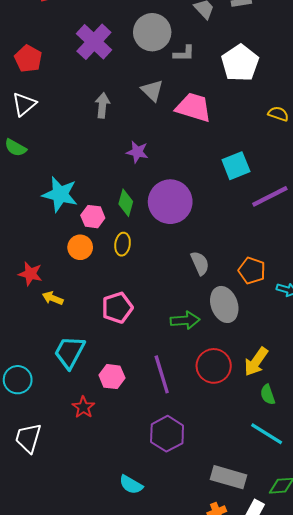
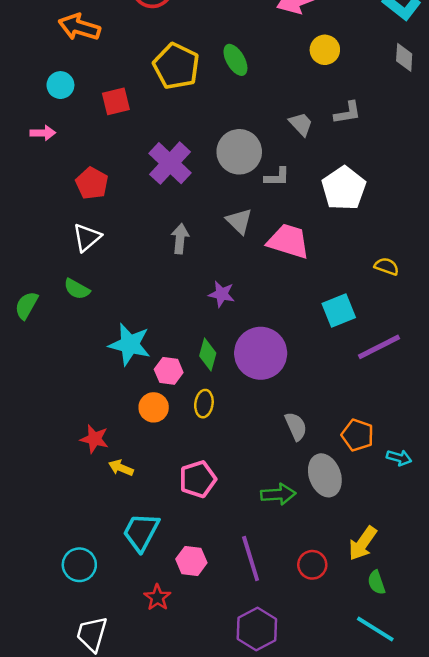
yellow semicircle: (278, 114) -> (387, 266), moved
red circle: (214, 366) -> (312, 565), moved, size x0.7

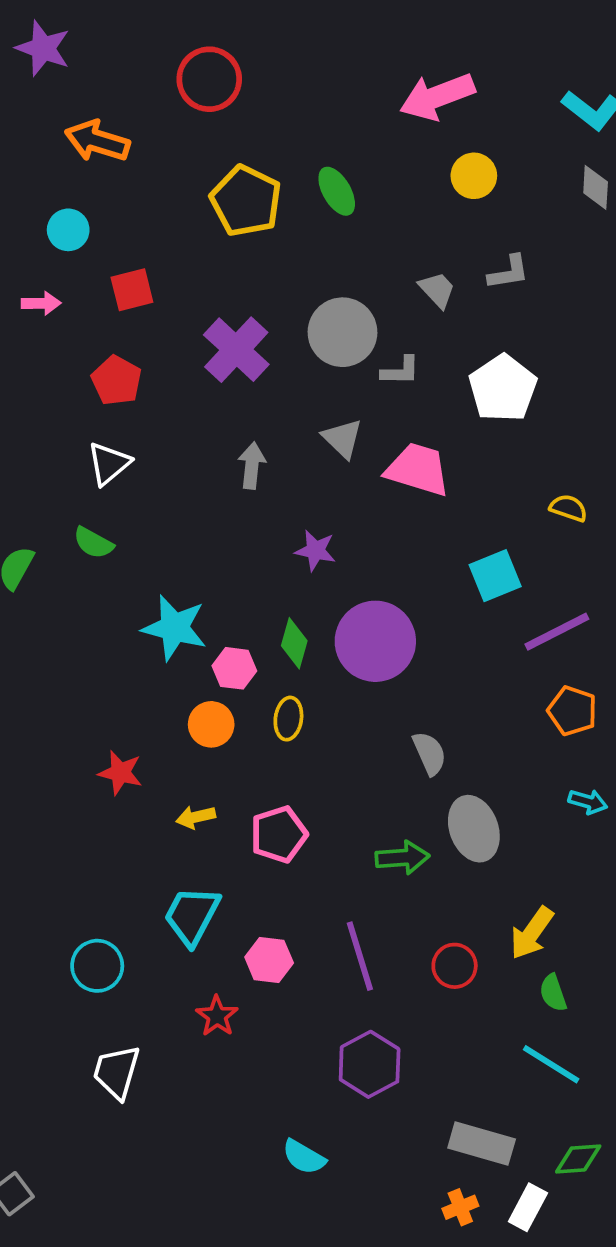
red square: (116, 101) -> (132, 290), moved
orange pentagon: (358, 435) -> (572, 711), moved
yellow arrow: (121, 468) -> (196, 817), moved, turned -35

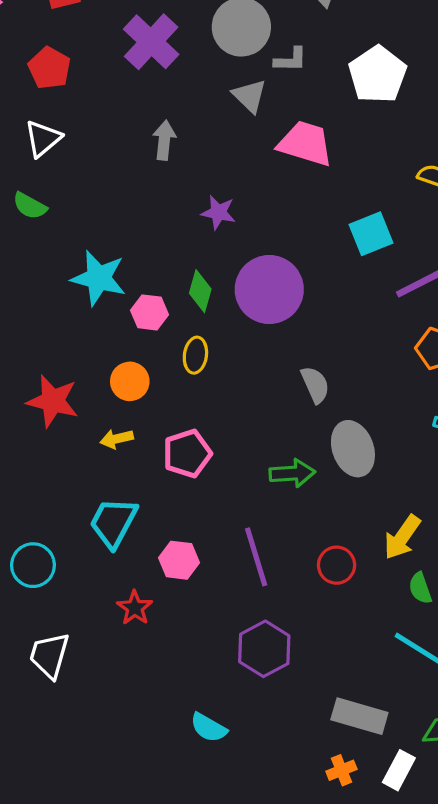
gray triangle: (342, 438) -> (250, 96), moved
orange circle: (211, 724) -> (130, 381), moved
red star: (120, 773) -> (53, 401), size x1.4

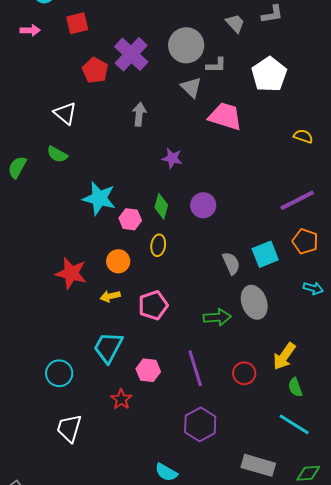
red pentagon: (49, 68) -> (95, 70), moved
white triangle: (43, 139) -> (65, 113), turned -40
cyan square: (371, 234) -> (265, 254), moved
purple circle: (269, 289) -> (203, 205), size x0.6

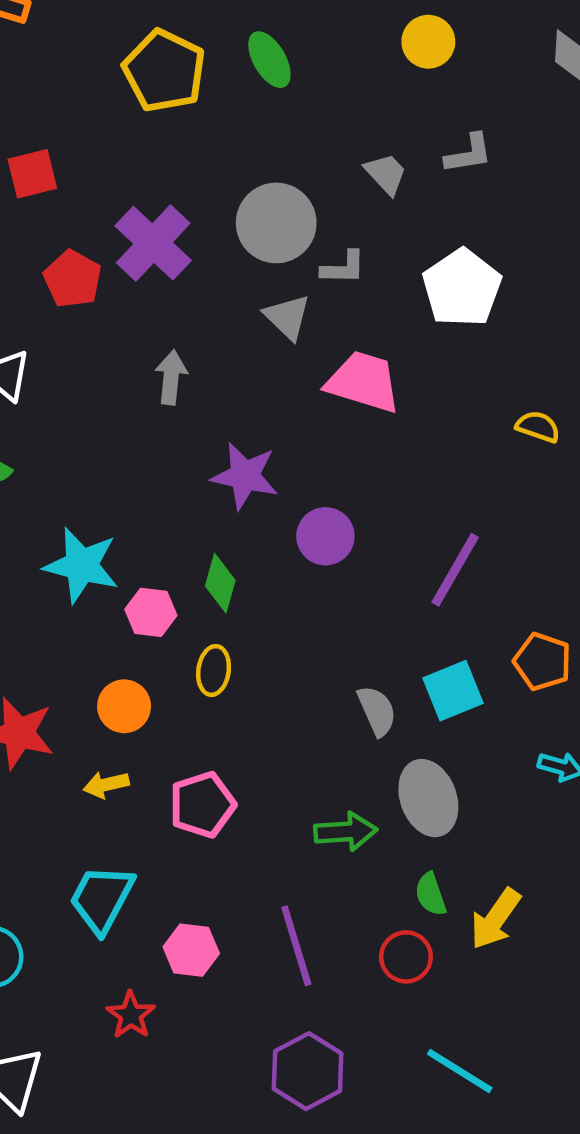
purple star: (172, 158) -> (245, 476), size x1.4
purple line: (297, 200) -> (455, 570), moved, turned -33
purple circle: (203, 205) -> (325, 536), moved
green semicircle: (295, 387) -> (431, 894), moved
cyan line: (294, 424) -> (460, 1071), moved

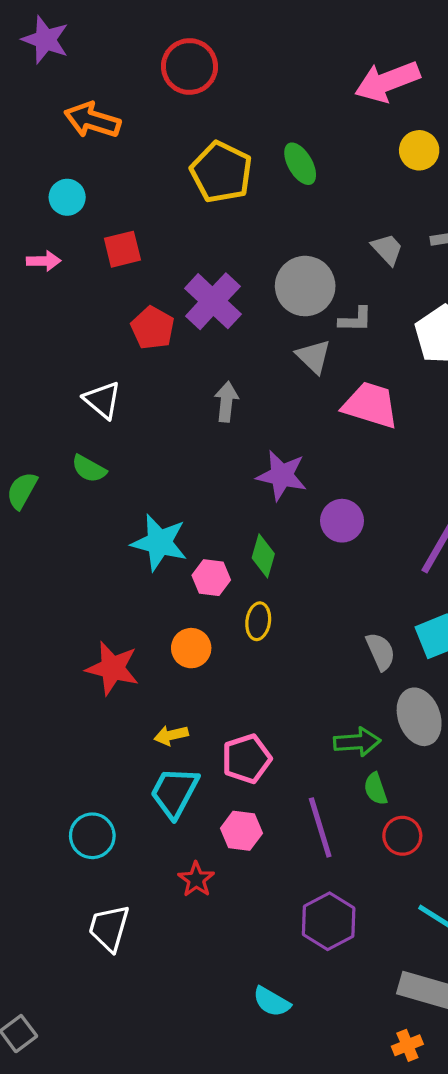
yellow arrow: (106, 785) -> (171, 735), moved
pink pentagon: (202, 805) -> (246, 759), moved
green semicircle: (431, 894) -> (376, 789), moved

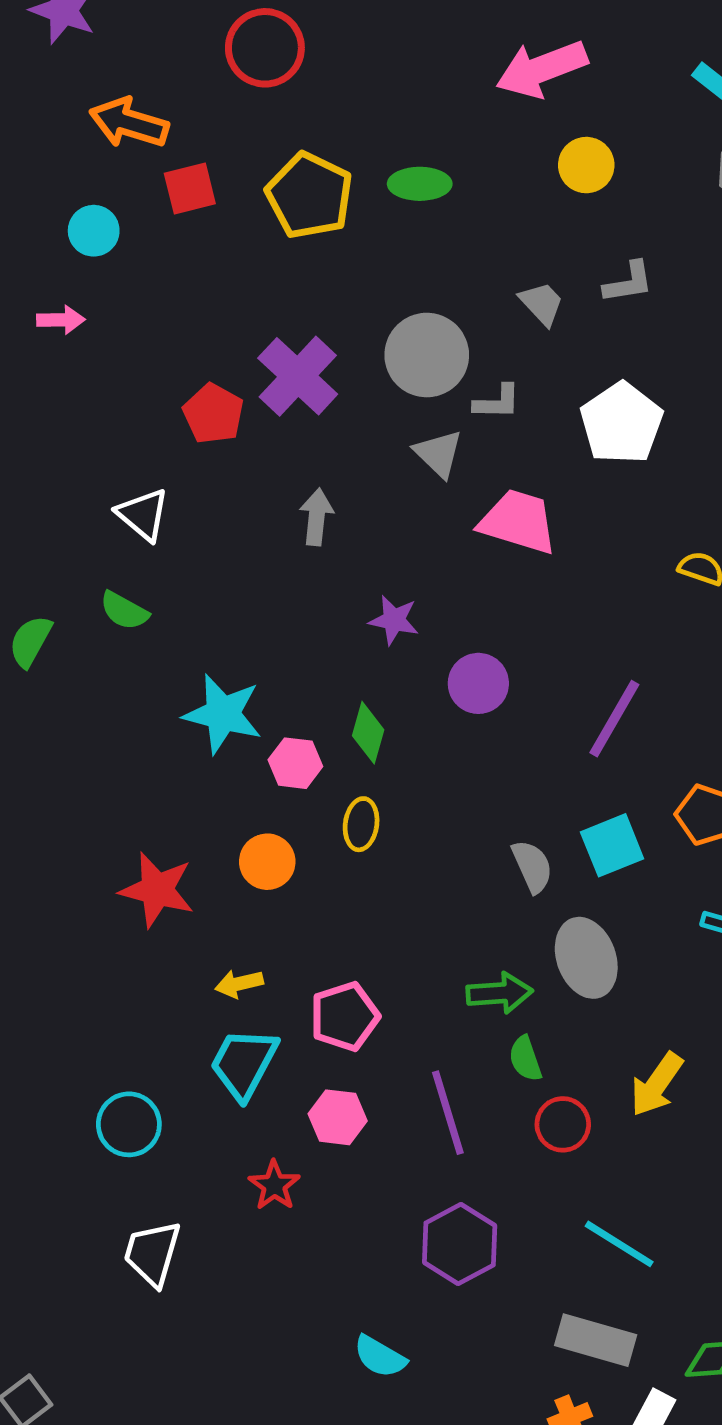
green ellipse: (300, 164) -> (420, 184), turned -60
red square: (122, 249) -> (190, 189), moved
purple star: (282, 475) -> (394, 620), size x0.7

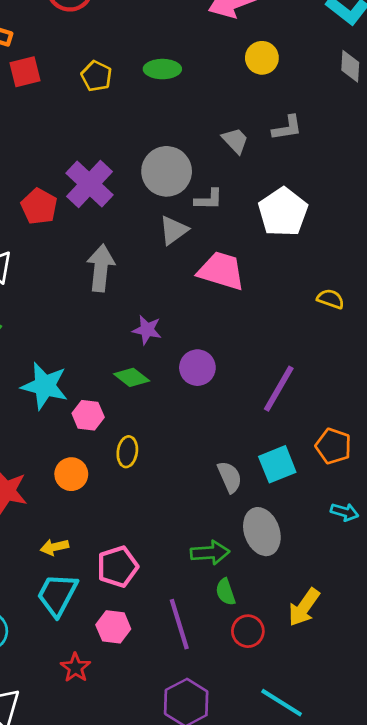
yellow pentagon: (309, 196) -> (96, 76), size x0.6
gray triangle: (438, 454) -> (174, 230), turned 40
gray arrow: (317, 517) -> (101, 268), size x1.4
green diamond: (368, 733) -> (132, 377), moved, turned -68

